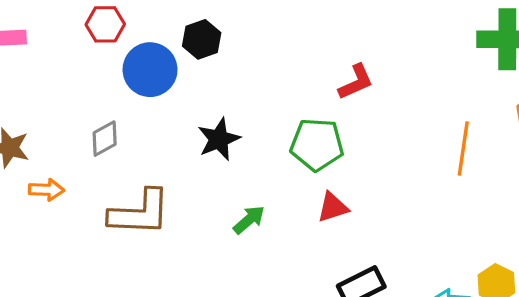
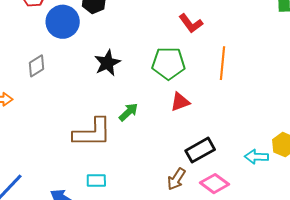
red L-shape: (356, 82) -> (191, 23), turned 80
orange line: (463, 148) -> (222, 63), moved
brown L-shape: (140, 213) -> (92, 133), moved

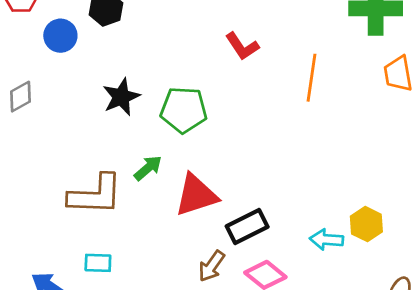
blue circle: (63, 22) -> (60, 36), size x0.7
green pentagon: (168, 63) -> (184, 110), moved
orange line: (222, 63) -> (312, 78), moved
red triangle: (180, 102) -> (196, 195), moved, size x1.6

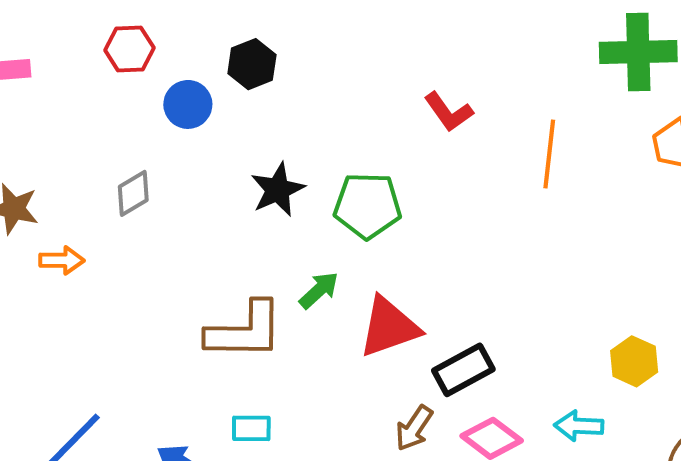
cyan arrow: (327, 240) -> (579, 426), moved

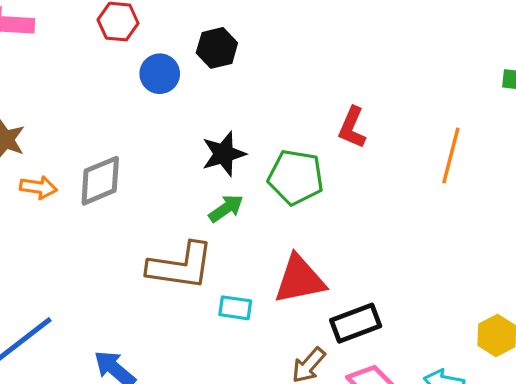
red L-shape: (449, 112) -> (352, 128), moved, turned 51
gray diamond: (133, 193) -> (100, 181), moved, size x1.4
green arrow: (319, 290) -> (226, 208), moved
cyan rectangle: (251, 428) -> (235, 308), moved

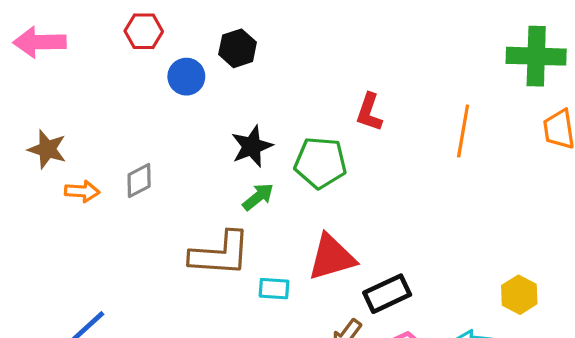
gray diamond: (100, 181) -> (139, 181), size x0.7

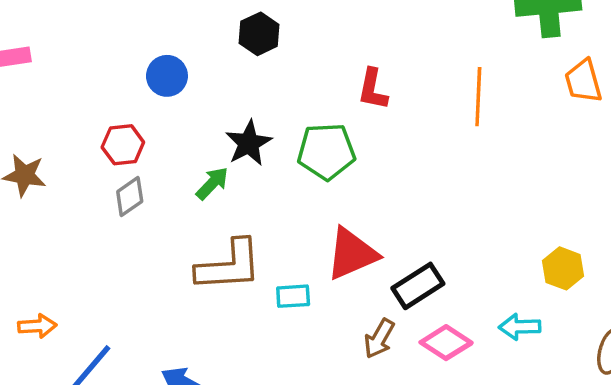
red hexagon: (144, 31) -> (123, 145), moved
black hexagon: (238, 48) -> (259, 34), moved
orange arrow: (82, 191) -> (37, 326), moved
green arrow: (258, 197) -> (212, 183), moved

